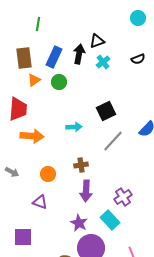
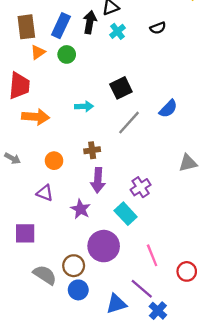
purple star: (79, 223) -> (81, 209), moved

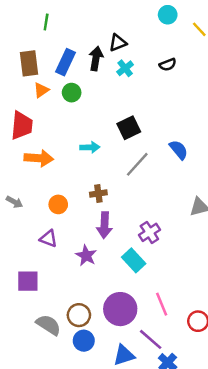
blue semicircle: (168, 109) -> (179, 150), turned -84
purple circle: (104, 246) -> (120, 309), moved

